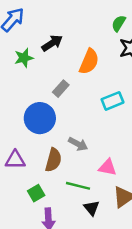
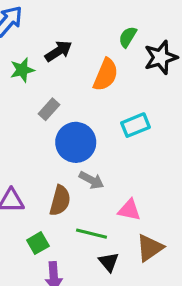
green semicircle: (119, 23) -> (128, 37), moved
gray rectangle: (61, 89) -> (49, 109), moved
blue circle: (40, 118) -> (76, 142), moved

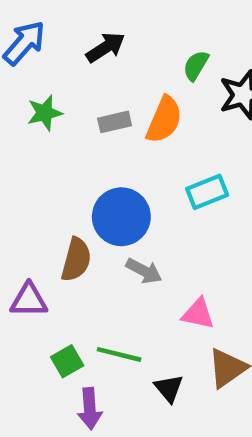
black arrow: (58, 51) -> (106, 47), moved
gray rectangle: (49, 109) -> (115, 122), moved, turned 35
brown semicircle: (60, 201) -> (76, 260), moved
green line: (91, 234) -> (119, 354), moved

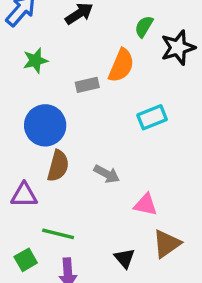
gray rectangle: (115, 122) -> (87, 85), moved
blue circle: (121, 217) -> (45, 125), moved
green line: (119, 354) -> (58, 234), moved
green square: (67, 361) -> (26, 260), moved

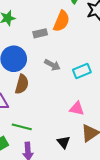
cyan rectangle: (152, 117) -> (82, 71), moved
gray arrow: (107, 174) -> (52, 65), moved

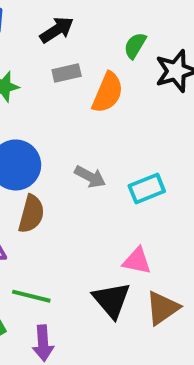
gray rectangle: (40, 33) -> (67, 73), moved
black triangle: (64, 142) -> (112, 300), moved, size x1.5

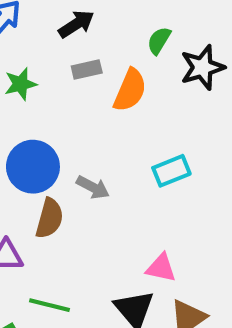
gray arrow: (90, 177) -> (93, 187), moved
cyan rectangle: (147, 188) -> (171, 171), moved

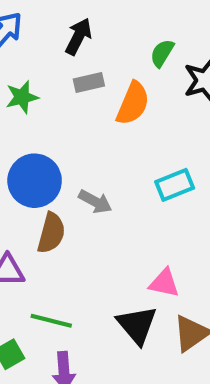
black arrow: (76, 24) -> (78, 36), turned -30

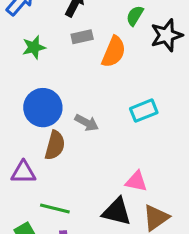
black triangle: (137, 325) -> (117, 212), turned -36

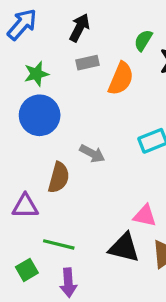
blue circle: (43, 108) -> (40, 115), moved

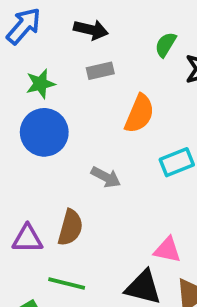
black arrow: (79, 28) -> (91, 30), turned 76
orange semicircle: (121, 79) -> (139, 114), moved
brown semicircle: (59, 177) -> (70, 228), moved

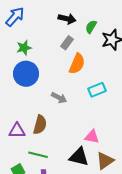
black arrow: (91, 30) -> (67, 19), moved
gray rectangle: (100, 71) -> (67, 43), moved, turned -40

